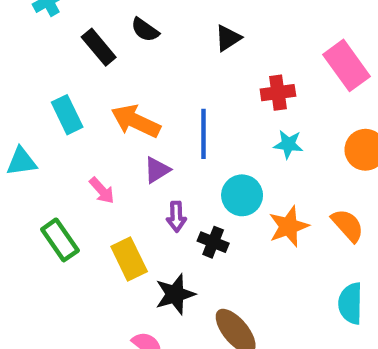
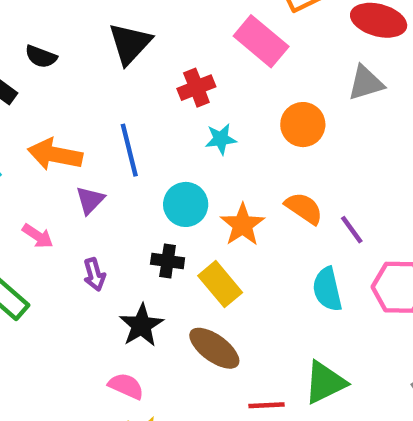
black triangle: (228, 38) -> (130, 44), size x1.5
purple arrow: (176, 217) -> (94, 274), moved
yellow rectangle: (129, 259) -> (220, 284), moved

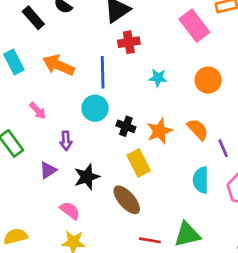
red cross: (196, 88) -> (129, 42), moved
purple triangle: (90, 200) -> (48, 170), moved
cyan circle: (186, 204) -> (95, 108), moved
black cross: (168, 261) -> (126, 126), moved

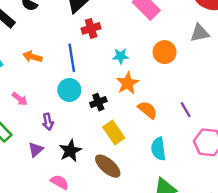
orange arrow: (58, 65) -> (32, 57), size x0.7
black cross: (126, 126) -> (98, 102), turned -35
orange semicircle: (198, 129) -> (147, 110), moved
orange star: (159, 131) -> (127, 83), moved
cyan semicircle: (201, 180) -> (158, 149), moved

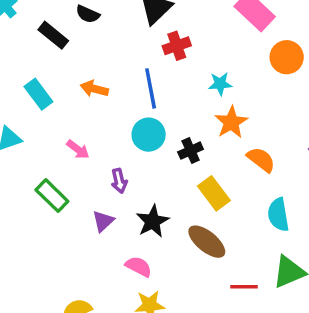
orange circle: (165, 52) -> (287, 57), moved

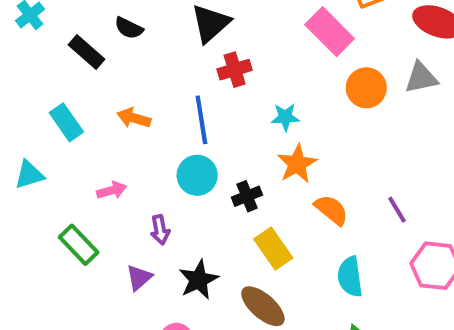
pink arrow: (78, 150) -> (112, 190), turned -55

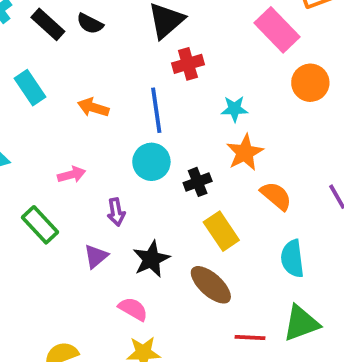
black rectangle: (87, 52) -> (48, 24), moved
cyan rectangle: (66, 122) -> (30, 88), moved

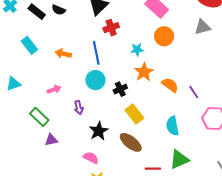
orange circle: (310, 83) -> (164, 36), moved
orange semicircle: (276, 196) -> (170, 85), moved
purple triangle: (96, 256) -> (51, 140), moved, turned 32

